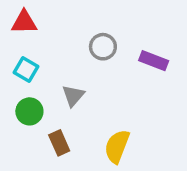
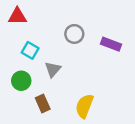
cyan square: (26, 69) -> (30, 50), moved

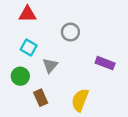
red triangle: (17, 16) -> (27, 14), moved
purple rectangle: (111, 44) -> (105, 63), moved

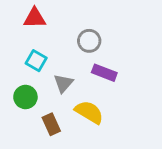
purple rectangle: (105, 63) -> (104, 73), moved
yellow semicircle: (80, 100) -> (89, 112), moved, turned 100

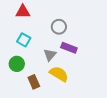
gray triangle: (63, 83) -> (50, 55), moved

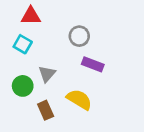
cyan square: (24, 40) -> (23, 44), moved
gray triangle: (50, 55) -> (47, 74), moved

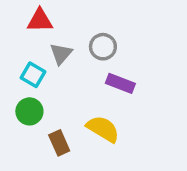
cyan square: (23, 44) -> (33, 75), moved
gray triangle: (47, 74) -> (61, 54), moved

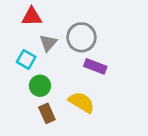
gray circle: (103, 47) -> (81, 37), size x1.4
green circle: (29, 111) -> (40, 86), moved

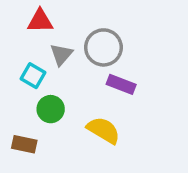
brown rectangle: (47, 113) -> (24, 144), moved, turned -54

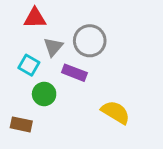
purple rectangle: (121, 84) -> (74, 73), moved
yellow semicircle: (103, 130) -> (116, 112), moved

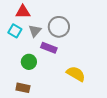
cyan square: (29, 65) -> (15, 31), moved
brown rectangle: (21, 124) -> (23, 88), moved

